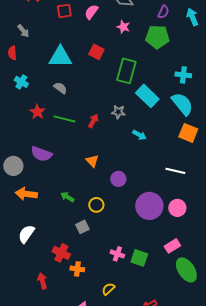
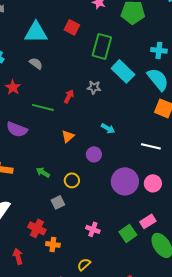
green line: (64, 119) -> (43, 107), moved
cyan arrow: (139, 135) -> (108, 128), moved
orange triangle: (92, 161) -> (68, 136), turned 32
green square: (139, 258) -> (128, 233), moved, turned 36

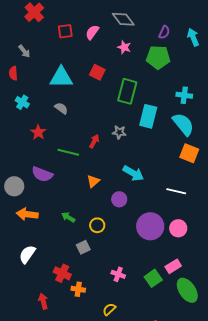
cyan rectangle: (123, 71) -> (148, 116), turned 60
cyan arrow: (108, 128) -> (133, 173), size x1.5

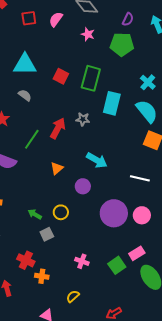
red square: (97, 72) -> (61, 76), moved
cyan cross: (184, 95) -> (148, 82), turned 35
red arrow: (94, 141) -> (58, 128), size x1.5
green line: (68, 152) -> (32, 139), turned -70
green arrow: (68, 217) -> (35, 214), moved

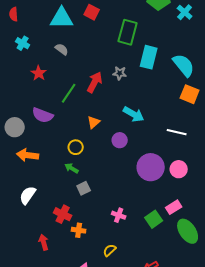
red square: (61, 76) -> (92, 12), moved
cyan cross: (148, 82) -> (185, 12), moved
yellow circle: (61, 212) -> (76, 147), moved

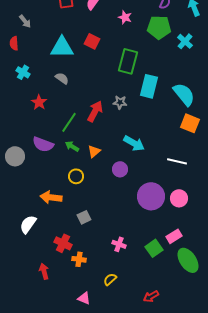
orange arrow: (28, 155) -> (51, 197), moved
green arrow: (72, 168) -> (72, 146), moved

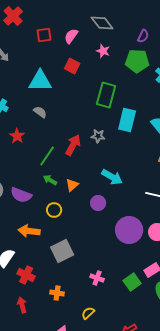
red square: (92, 41) -> (72, 66), moved
purple semicircle: (43, 144) -> (21, 195), moved
gray square: (84, 217) -> (62, 251), size x1.6
red cross: (63, 243) -> (26, 275), moved

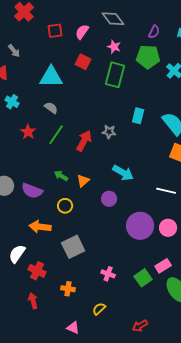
green rectangle: (106, 95) -> (115, 75), moved
cyan rectangle: (127, 120) -> (138, 116), size x0.7
green line: (47, 156) -> (56, 135), moved

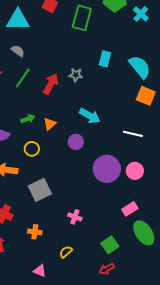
green arrow: (61, 176) -> (28, 119), turned 128
green square: (143, 278) -> (110, 245), moved

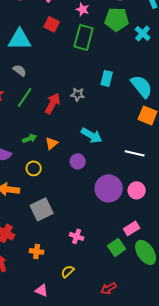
green square: (110, 245) -> (117, 247), moved

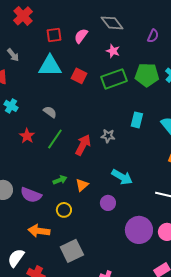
green pentagon: (117, 19) -> (147, 75), moved
red square: (52, 24) -> (79, 76), moved
green rectangle: (84, 37) -> (114, 79), turned 55
cyan triangle: (20, 39) -> (50, 66), moved

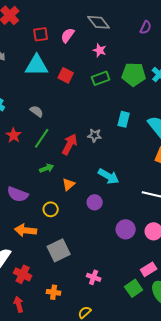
purple semicircle: (153, 36) -> (146, 27), moved
green rectangle: (114, 79) -> (101, 78), size x0.7
green arrow: (60, 180) -> (47, 168), moved
purple circle: (139, 230) -> (126, 229), size x0.7

